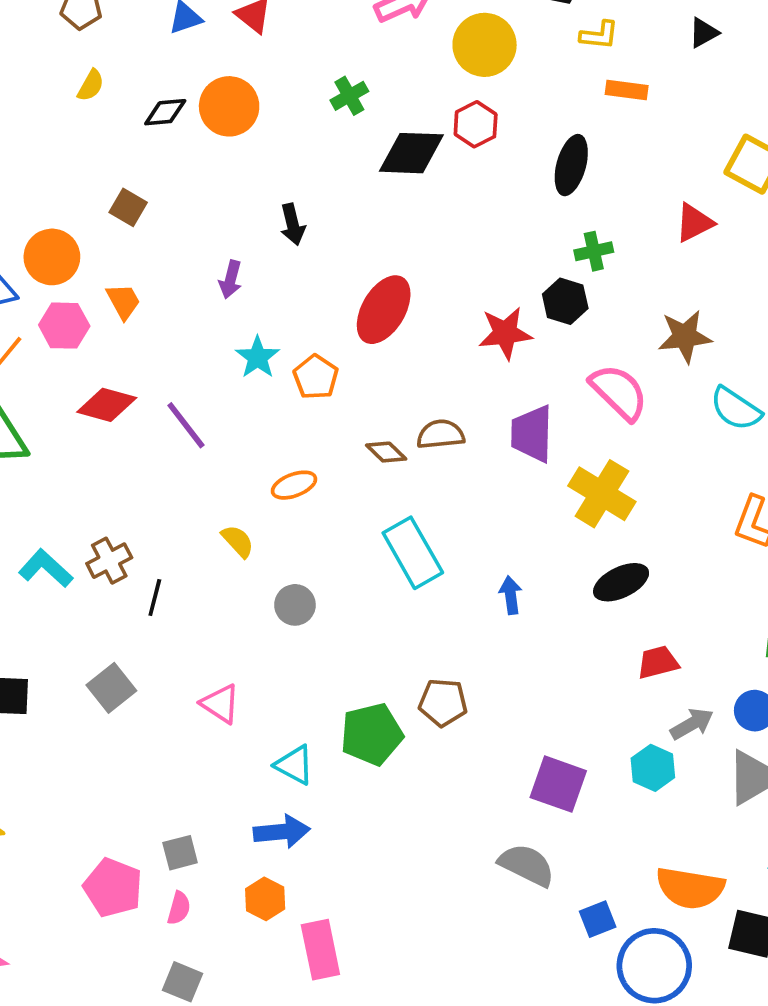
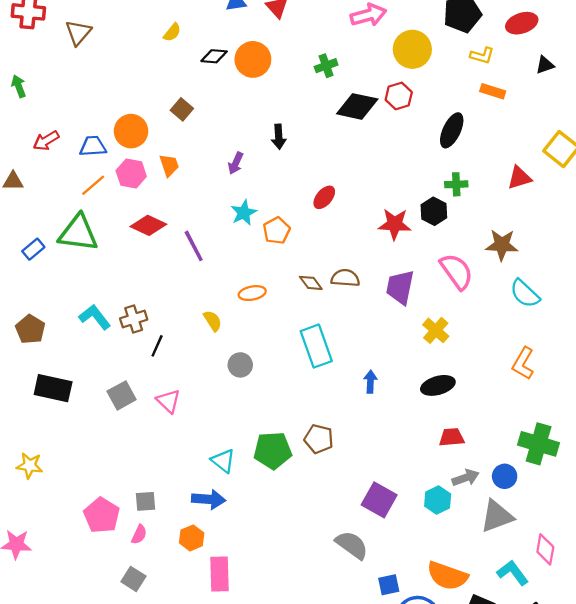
red ellipse: (384, 310) -> (324, 197), size x0.6
yellow cross: (602, 494) -> (436, 330), size x0.7
pink triangle: (220, 704) -> (168, 401), moved

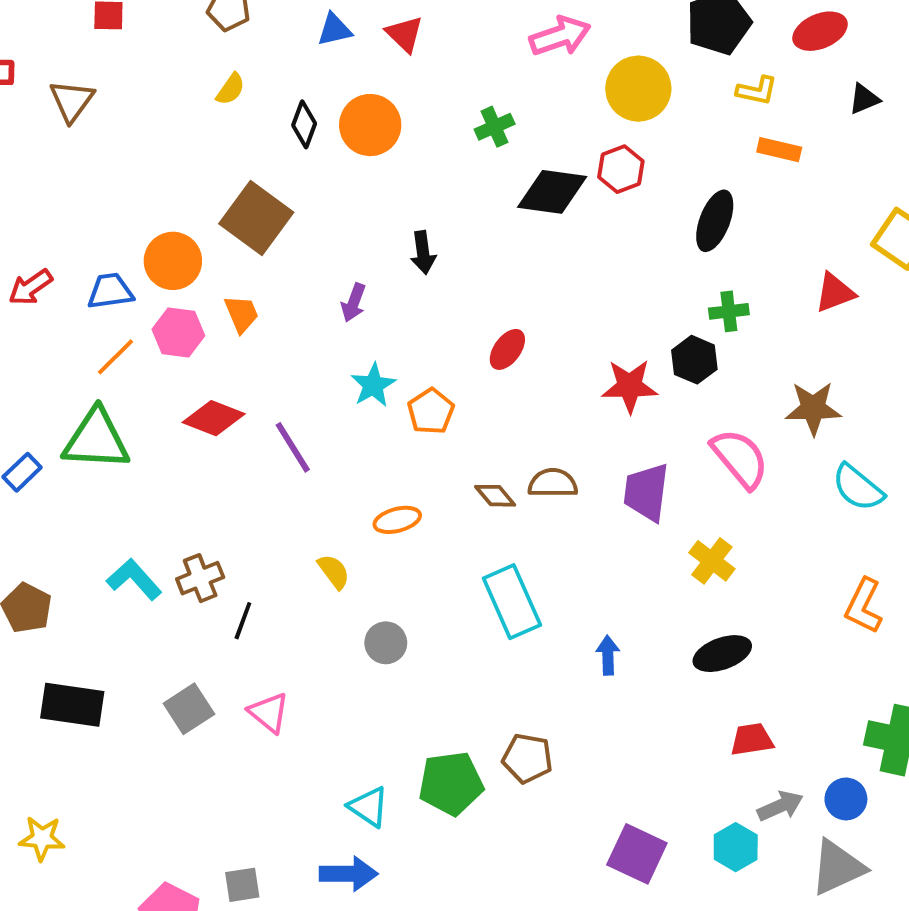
black diamond: (214, 56) -> (304, 124), turned -70
brown square: (182, 109) -> (256, 218), size x1.8

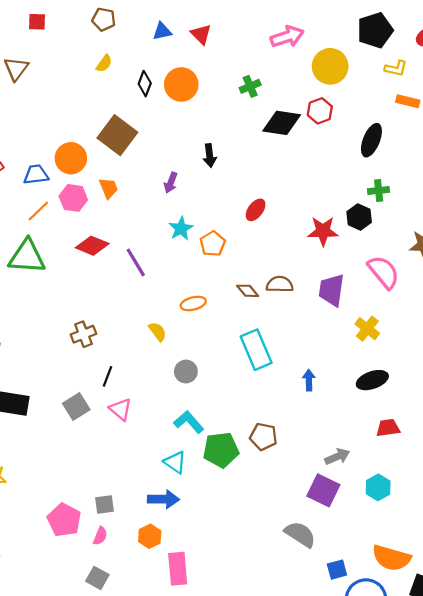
cyan L-shape: (134, 579) -> (189, 422), moved
black line: (243, 621) -> (108, 376), moved
gray arrow: (780, 806) -> (337, 457), moved

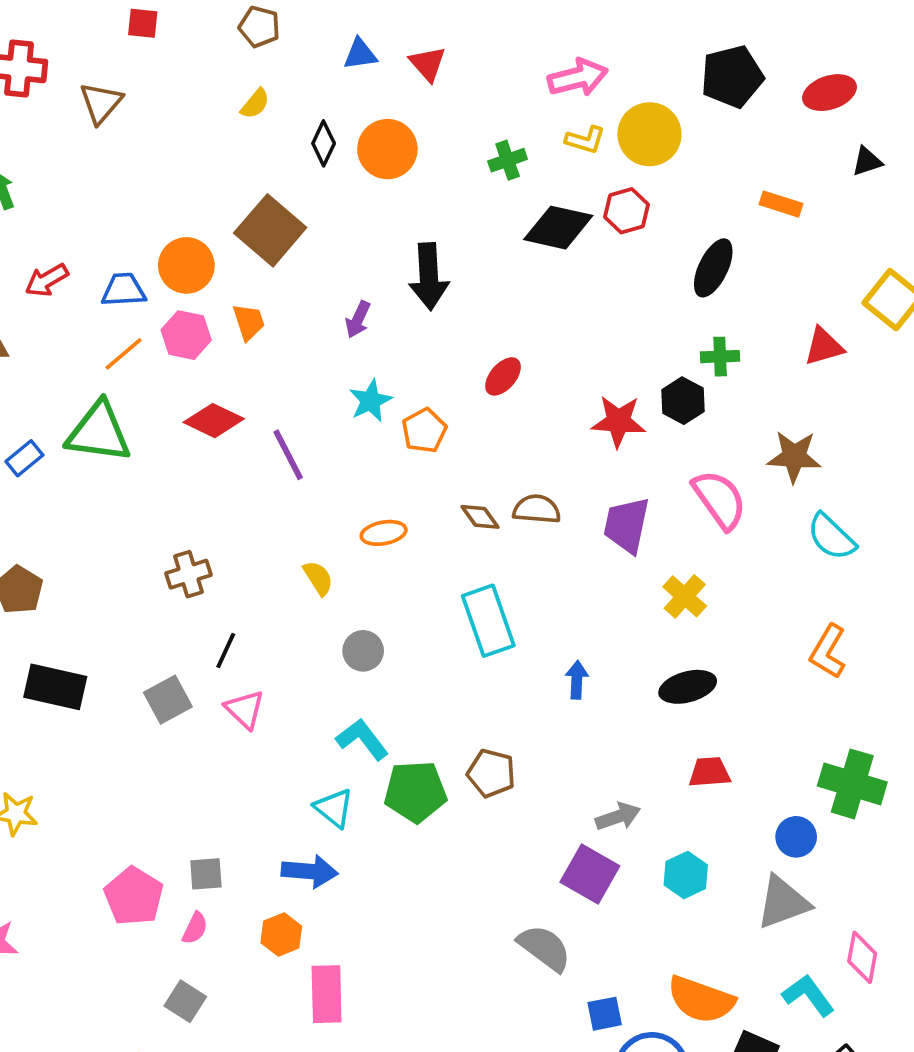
yellow L-shape: (396, 68) -> (585, 140), moved
black arrow: (210, 156) -> (429, 276), size x1.6

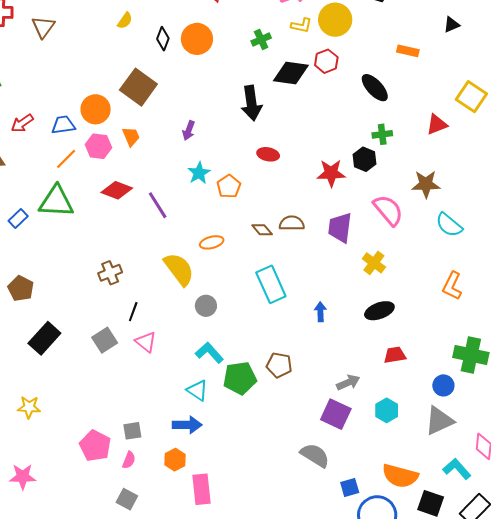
black ellipse: (713, 268) -> (375, 88), turned -64
black arrow: (429, 276) -> (251, 103), moved
red ellipse: (503, 376) -> (268, 154), turned 65
yellow semicircle: (318, 578) -> (179, 269), size x1.8
black rectangle: (55, 687) -> (44, 338), turned -56

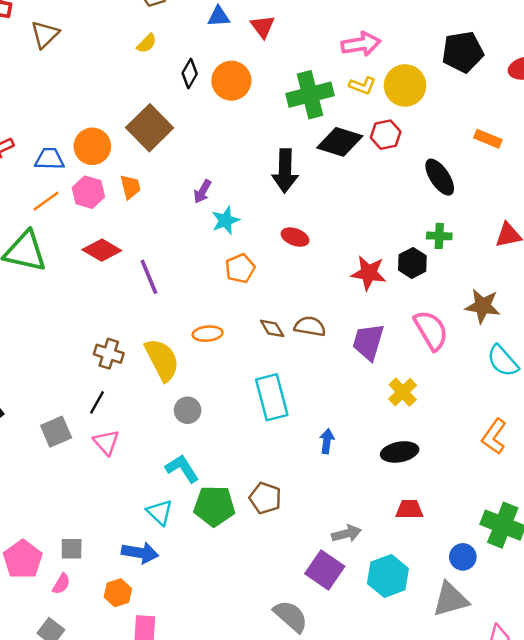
green cross: (261, 40) -> (310, 95), size x1.8
cyan star: (199, 173) -> (225, 220), moved
brown cross: (110, 273) -> (109, 354), moved, turned 30
cyan hexagon: (387, 410) -> (388, 576), size x1.4

